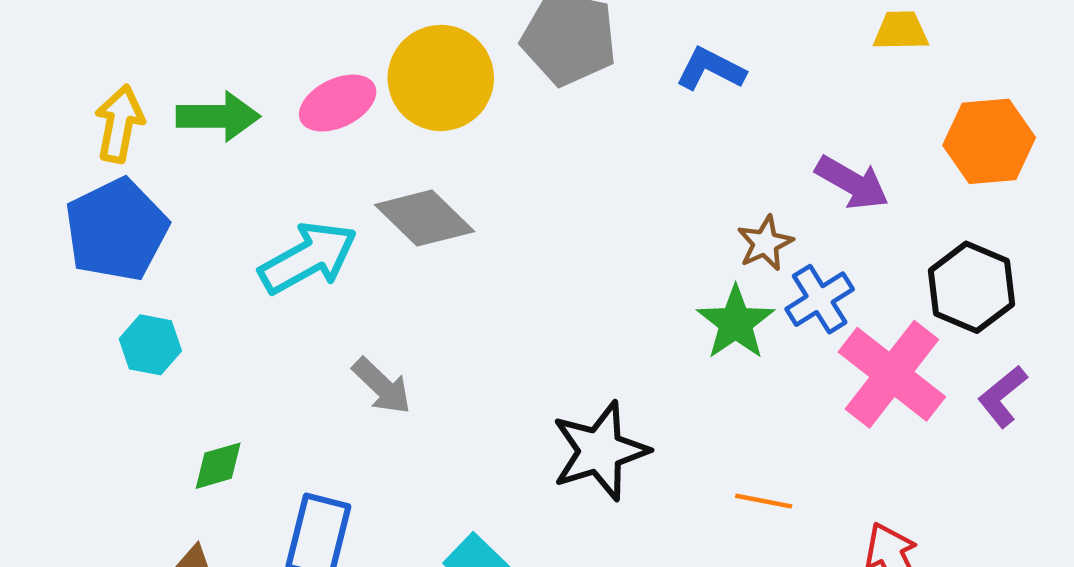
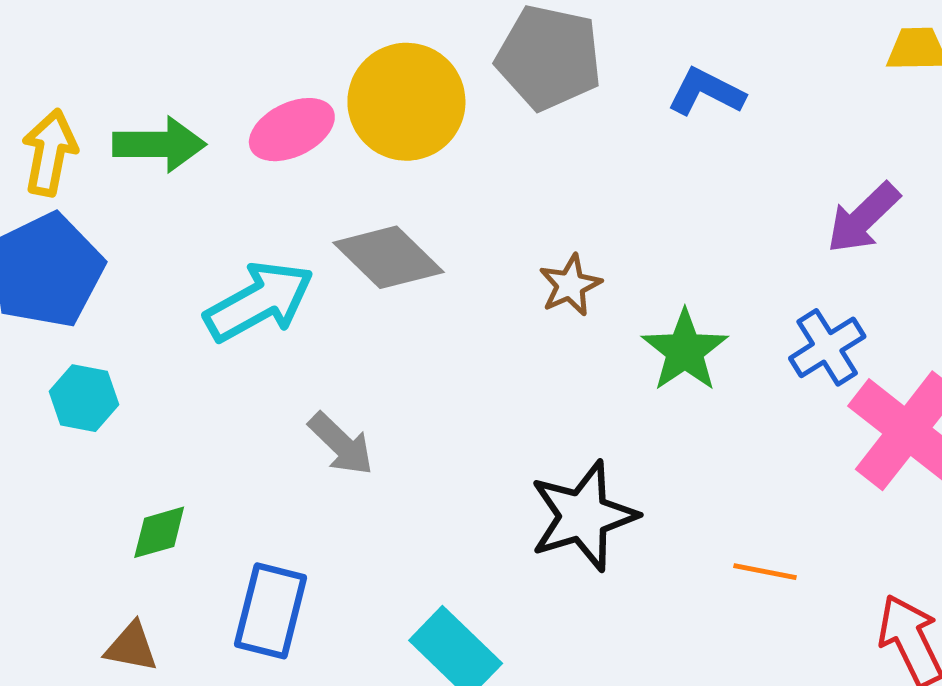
purple arrow: (852, 183) -> (863, 218), turned 106
brown star: (765, 243) -> (570, 285), moved
green star: (736, 323) -> (685, 351), moved

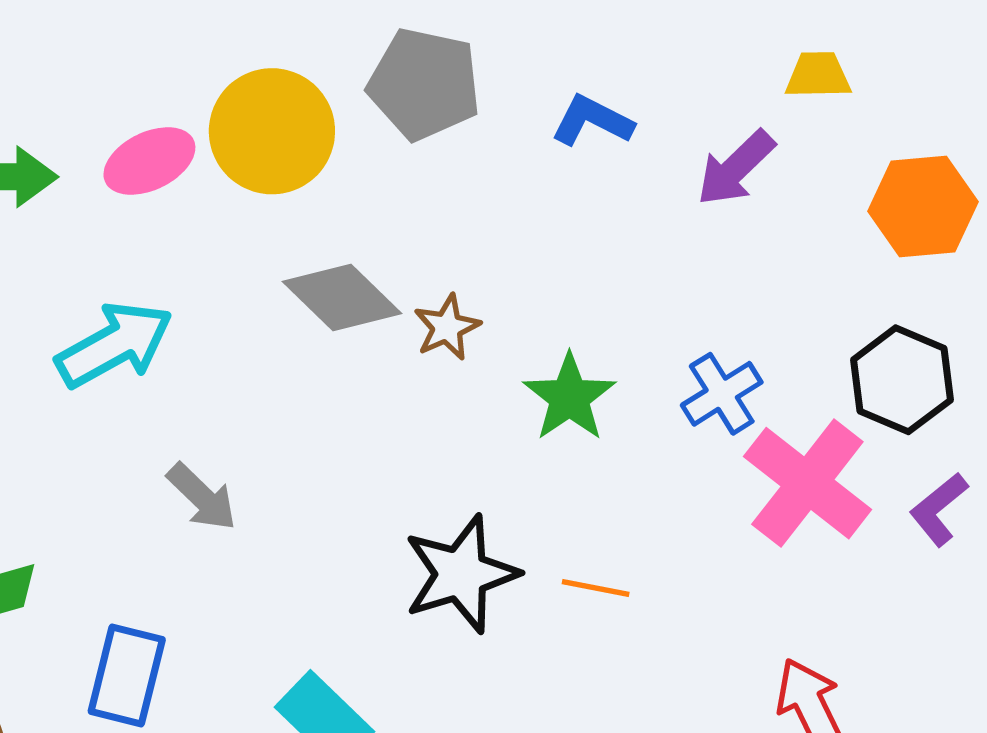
purple arrow: (863, 218) -> (736, 168), moved
gray diamond: (388, 257) -> (342, 298), moved
orange line: (765, 572) -> (596, 588), moved

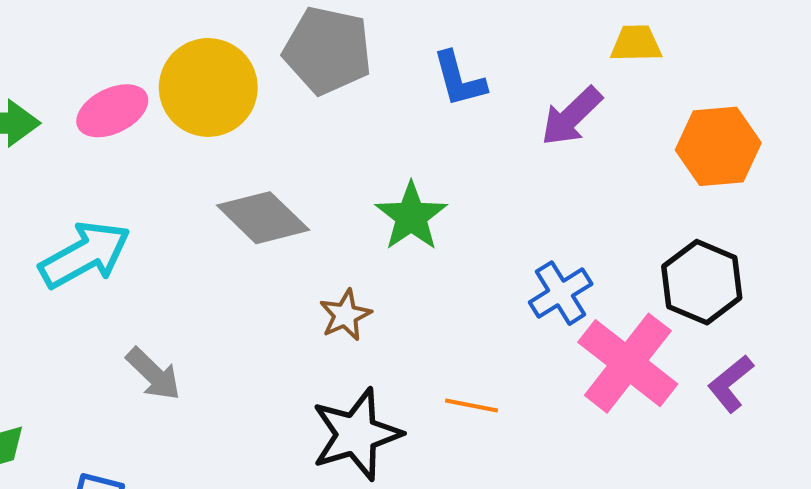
blue L-shape: (592, 121) -> (459, 79), turned -132
brown star: (447, 327) -> (345, 315), moved
green star: (569, 397) -> (411, 216), moved
orange line: (596, 588) -> (471, 406), moved

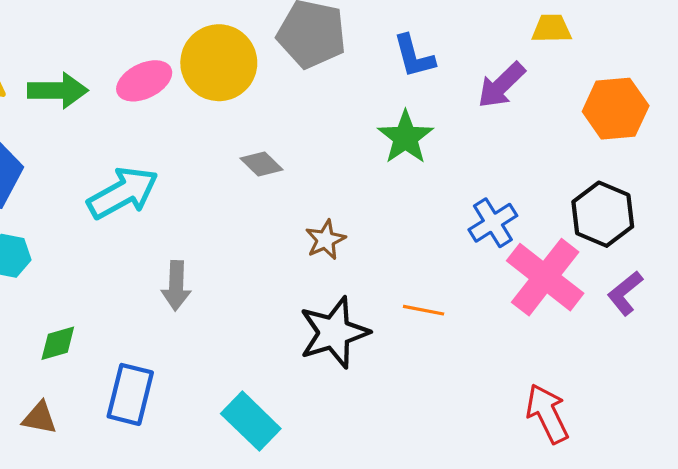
green star: (411, 216) -> (405, 137), moved
gray diamond: (263, 218) -> (261, 164), size x0.6
gray arrow: (153, 374) -> (176, 286), turned 48

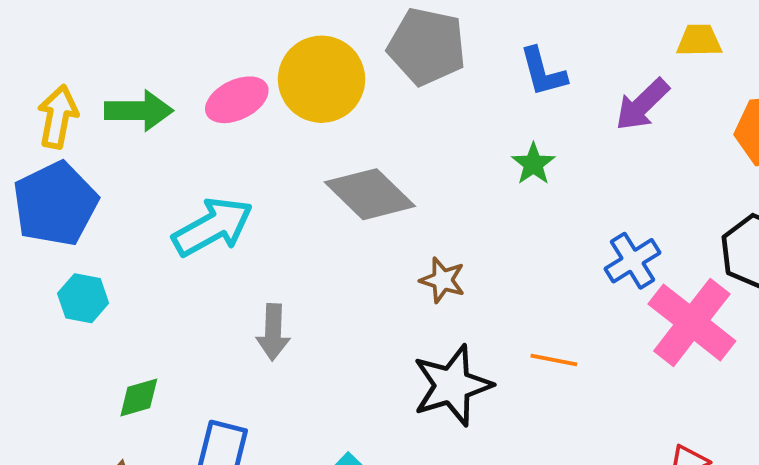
green star: (405, 137) -> (533, 164), size x0.7
gray diamond: (261, 164) -> (370, 194), size x1.8
brown star: (325, 240) -> (443, 280), turned -30

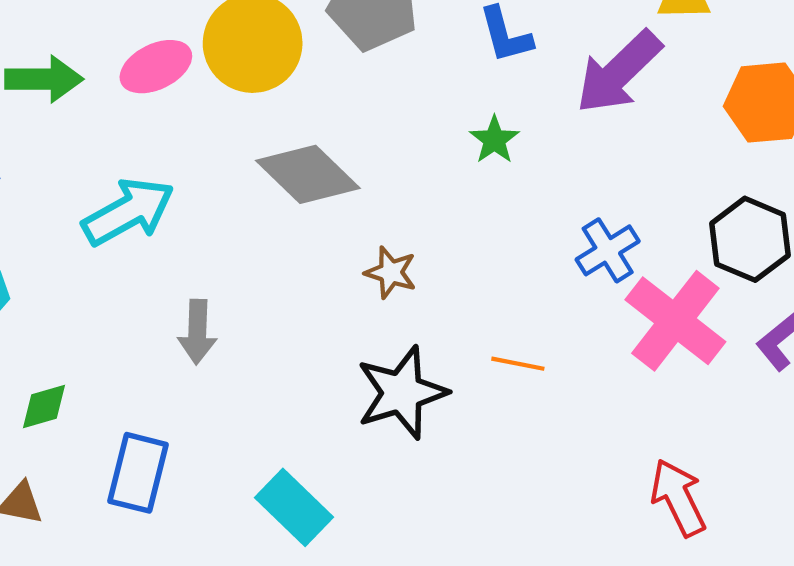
purple arrow: (642, 105) -> (619, 72), size x1.4

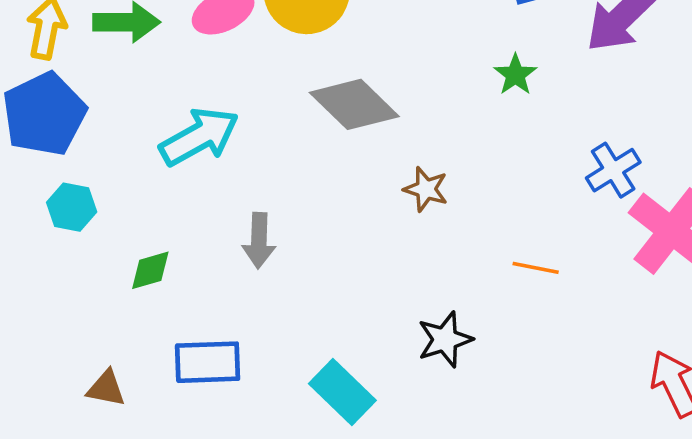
black star: (402, 393) -> (445, 340), moved, size x0.7
green diamond: (44, 406) -> (150, 270), moved
blue rectangle: (138, 473) -> (208, 362), turned 74

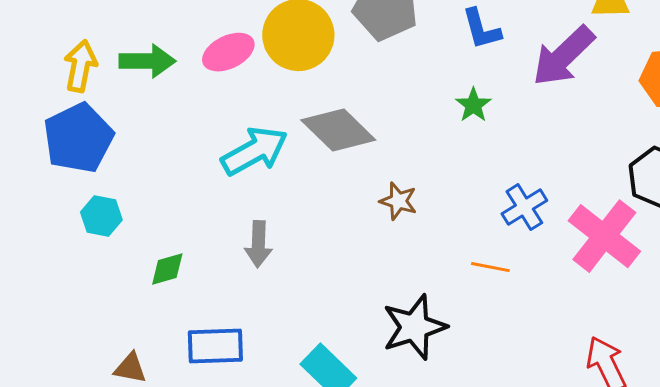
cyan arrow: (199, 137) -> (254, 151), moved
blue cross: (613, 170) -> (524, 207), moved
black star: (445, 340) -> (414, 327), size x1.4

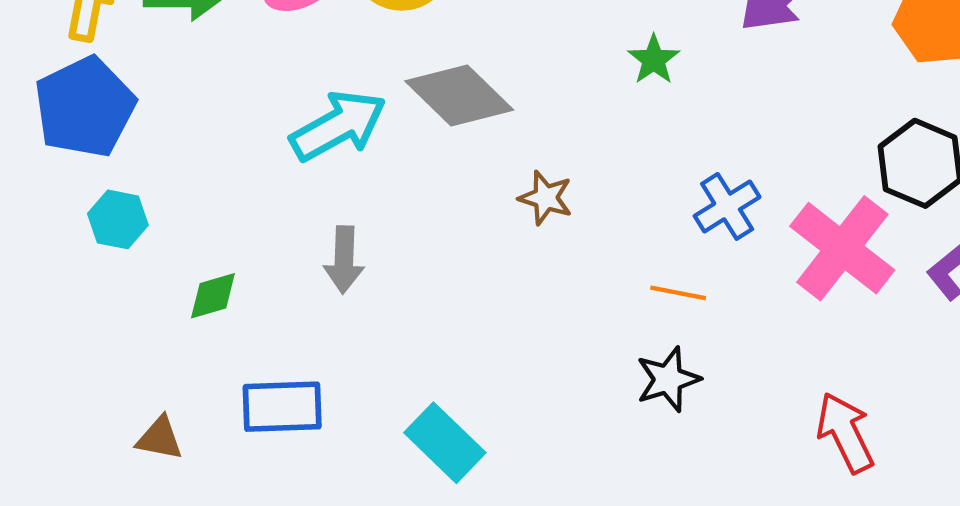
black star: (414, 327) -> (668, 379), moved, size x0.7

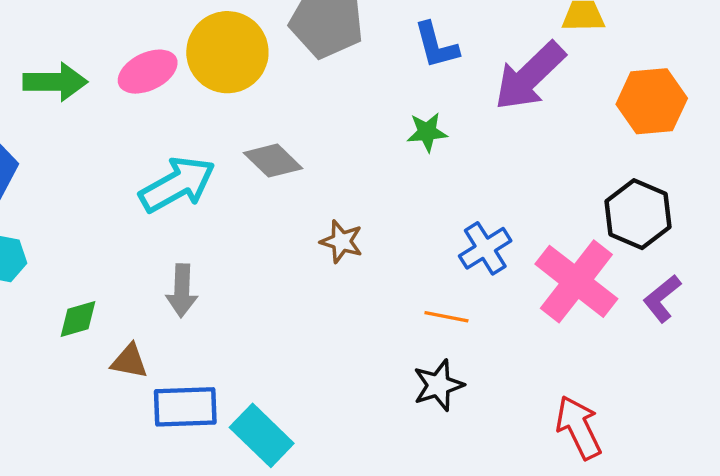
green star: (654, 60) -> (427, 132), turned 30
gray diamond: (459, 96) -> (273, 161), size x0.7
blue rectangle: (282, 407) -> (185, 407), moved
brown triangle: (160, 438) -> (129, 361), moved

